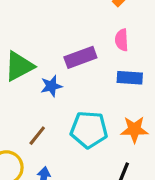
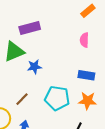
purple rectangle: (80, 57) -> (30, 28), moved
blue rectangle: (130, 78) -> (86, 75), moved

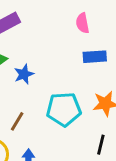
blue rectangle: (86, 75) -> (95, 57), moved

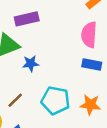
pink semicircle: (83, 23) -> (89, 35), size x1.5

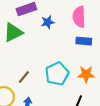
blue star: (31, 64) -> (48, 22), moved
cyan pentagon: (55, 100) -> (57, 74), turned -30

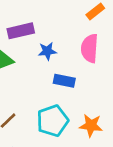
blue rectangle: (84, 41) -> (64, 81), moved

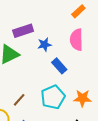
blue rectangle: (64, 81) -> (59, 66), turned 42

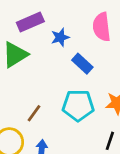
cyan pentagon: (53, 97) -> (78, 105), turned 30

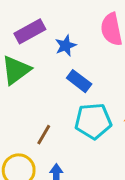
blue rectangle: (82, 64) -> (79, 81), moved

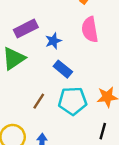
brown line: (44, 135) -> (39, 101), moved

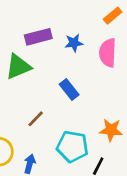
blue star: (53, 41) -> (74, 43), moved
cyan pentagon: (73, 101) -> (72, 147), moved

